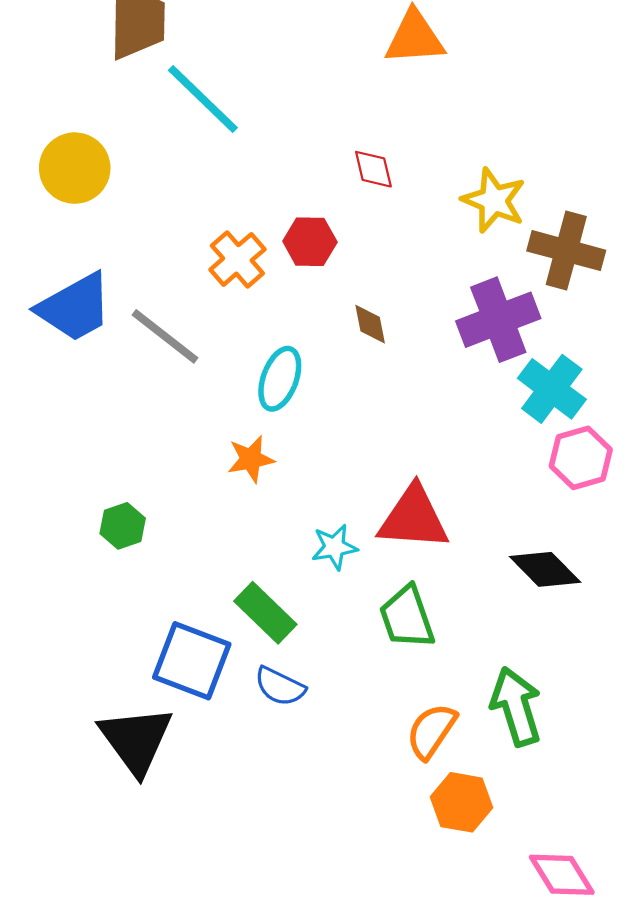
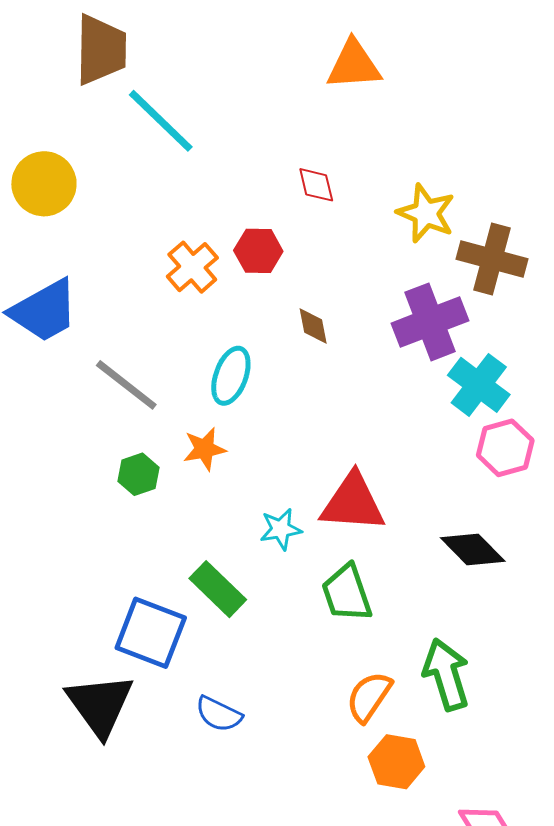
gray line: (165, 336) -> (126, 385), moved
green hexagon: (123, 526) -> (138, 474), moved
blue semicircle: (280, 686) -> (219, 714), moved

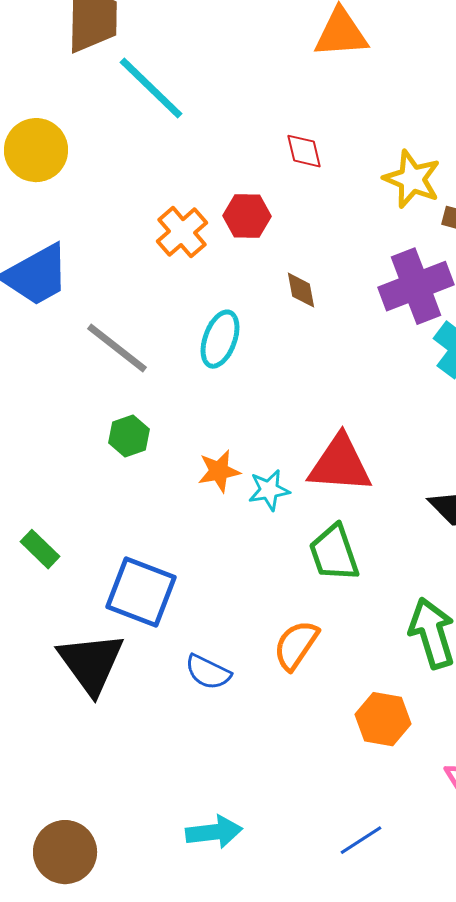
orange star: (204, 449) -> (219, 471), moved
green rectangle: (218, 589) -> (40, 549), moved, size x0.7
orange semicircle: (369, 697) -> (296, 645), moved

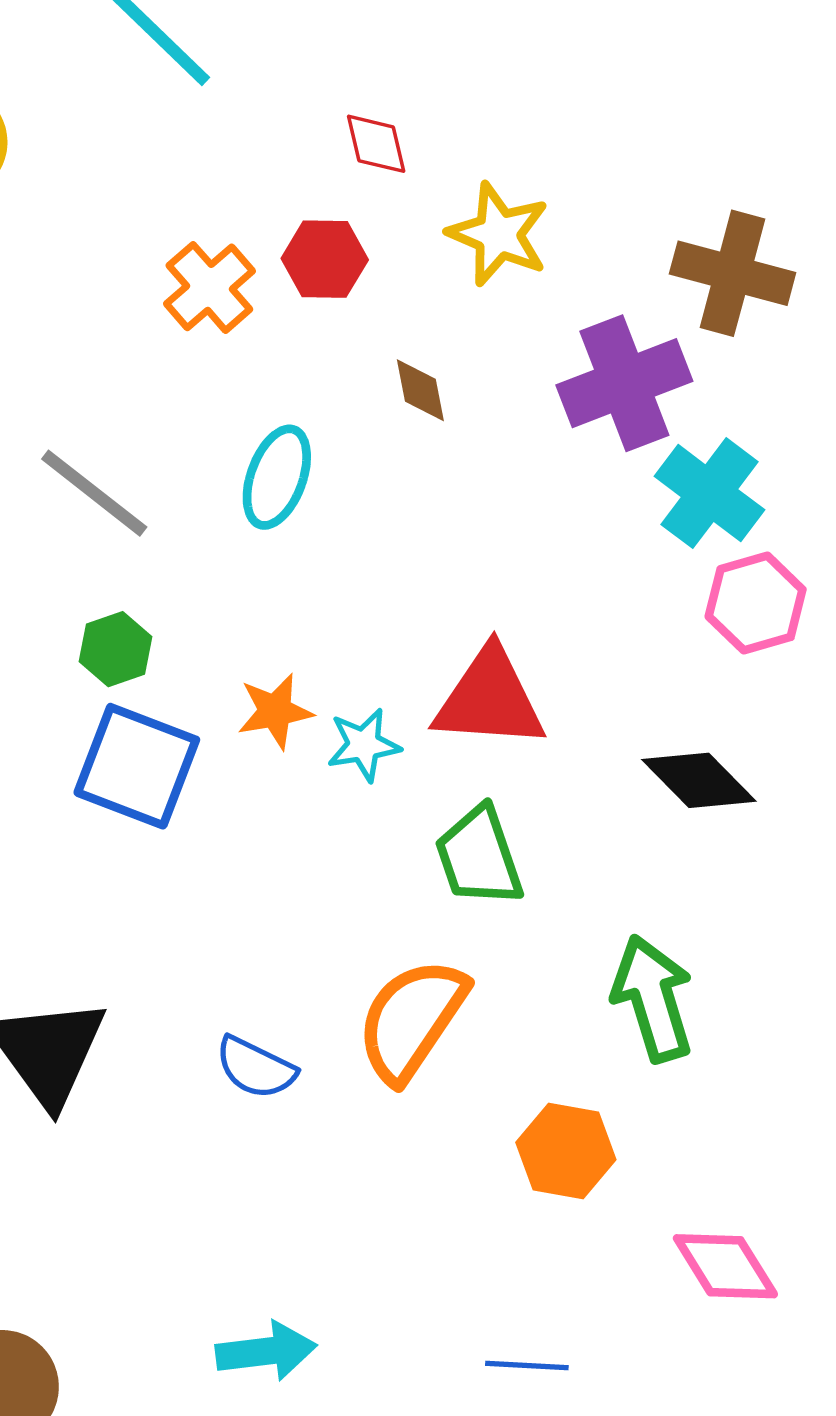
red diamond: (304, 151) -> (376, 144), moved
yellow star: (412, 179) -> (498, 234), moved
blue square: (141, 592) -> (137, 766), moved
orange semicircle: (296, 645) -> (412, 1020), size x1.4
blue line: (361, 840) -> (527, 1366), turned 36

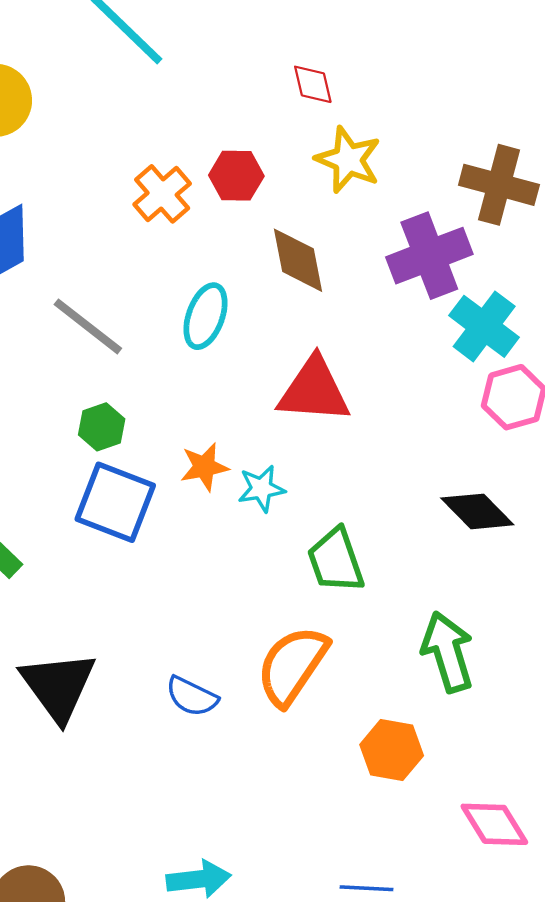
red diamond: (376, 144) -> (313, 84), moved
brown diamond: (420, 390) -> (298, 260), size x1.6
red triangle: (490, 699) -> (314, 390), moved

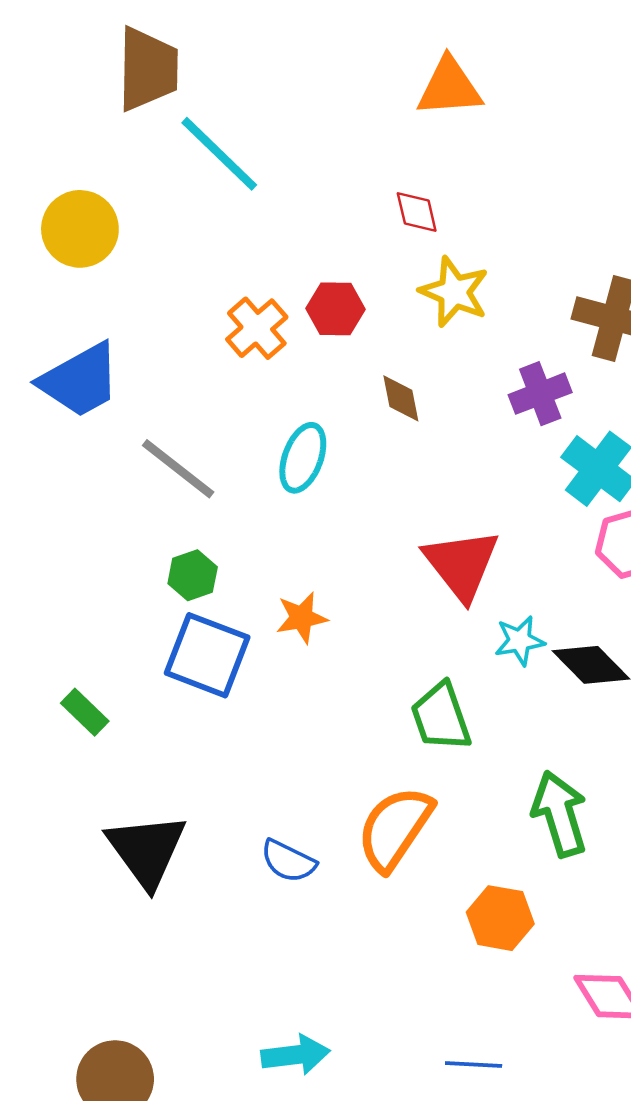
purple cross: (429, 256) -> (540, 394), size x0.7
brown diamond: (298, 260) -> (401, 398), size x0.7
red triangle: (314, 390) -> (461, 564), moved, turned 48
cyan star: (261, 489) -> (520, 641), moved

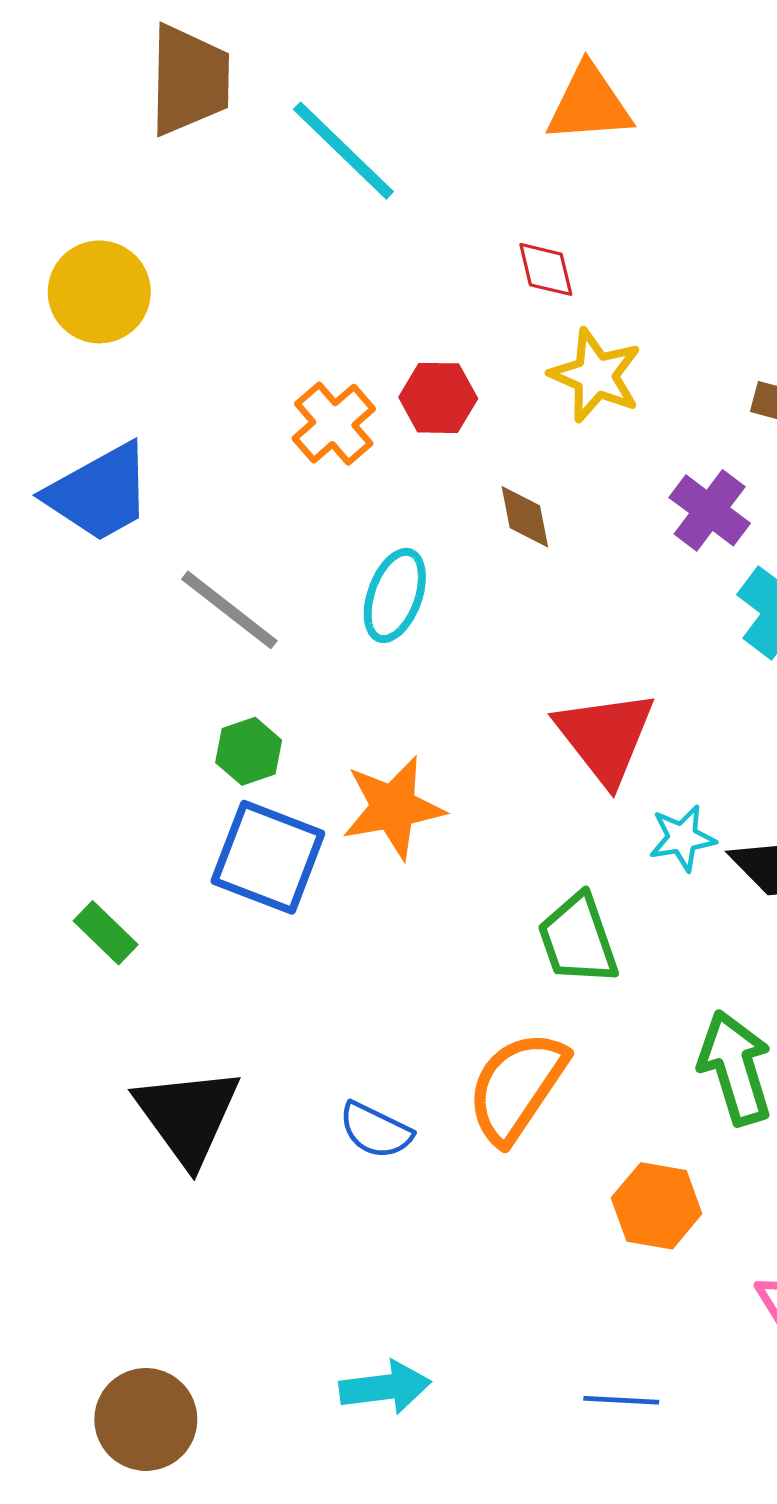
cyan line: (219, 154) -> (343, 151), moved
purple cross: (540, 394) -> (710, 510), turned -32
orange star: (302, 618) -> (393, 807), size x1.5

